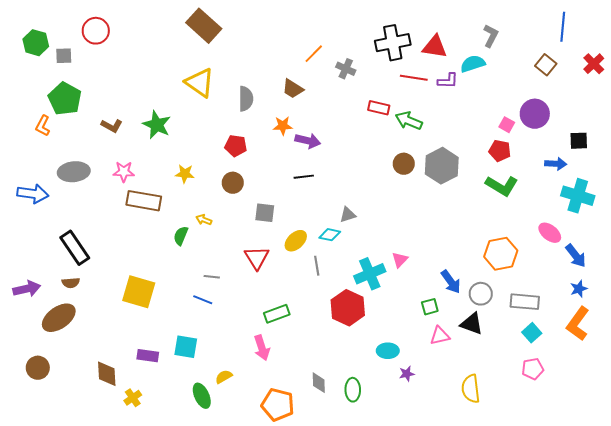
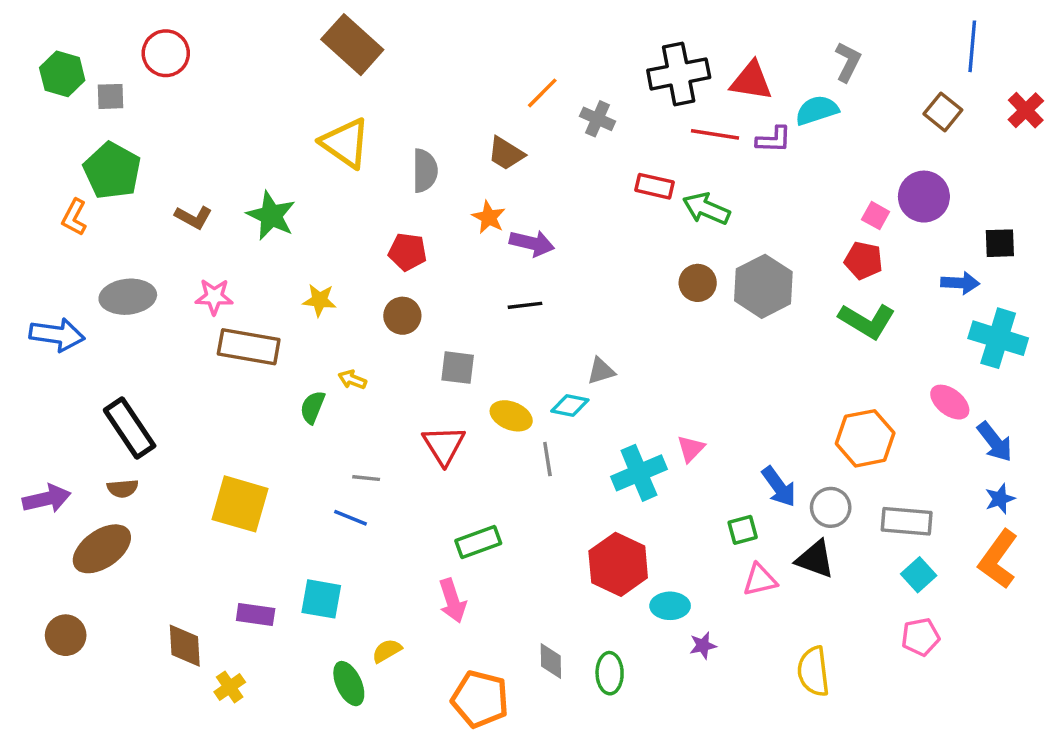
orange star: (283, 126) -> (489, 217), turned 30
yellow ellipse: (296, 241) -> (511, 416), turned 65
red hexagon: (348, 308) -> (618, 564), moved

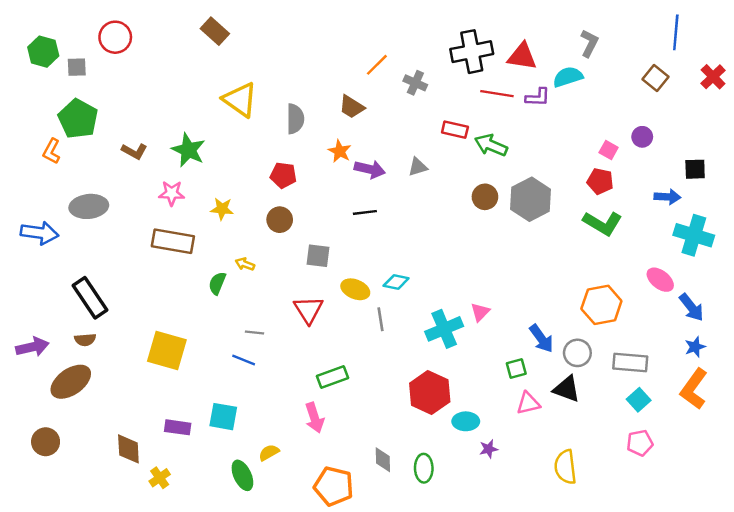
brown rectangle: (352, 45) -> (215, 31), moved, size x0.7
purple circle: (924, 197) -> (642, 137), size x0.6
pink star: (214, 297) -> (172, 193), moved
gray triangle: (601, 371) -> (418, 167), moved

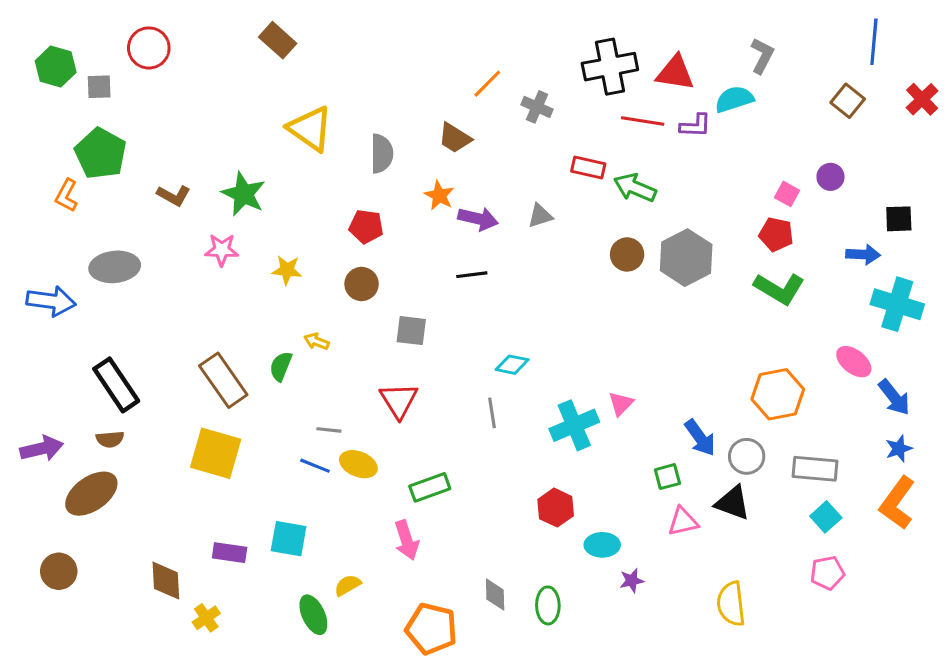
brown rectangle: (173, 241) -> (223, 380), moved, turned 45
yellow ellipse: (355, 289) -> (358, 464), moved
red hexagon: (430, 393) -> (556, 508), size x0.7

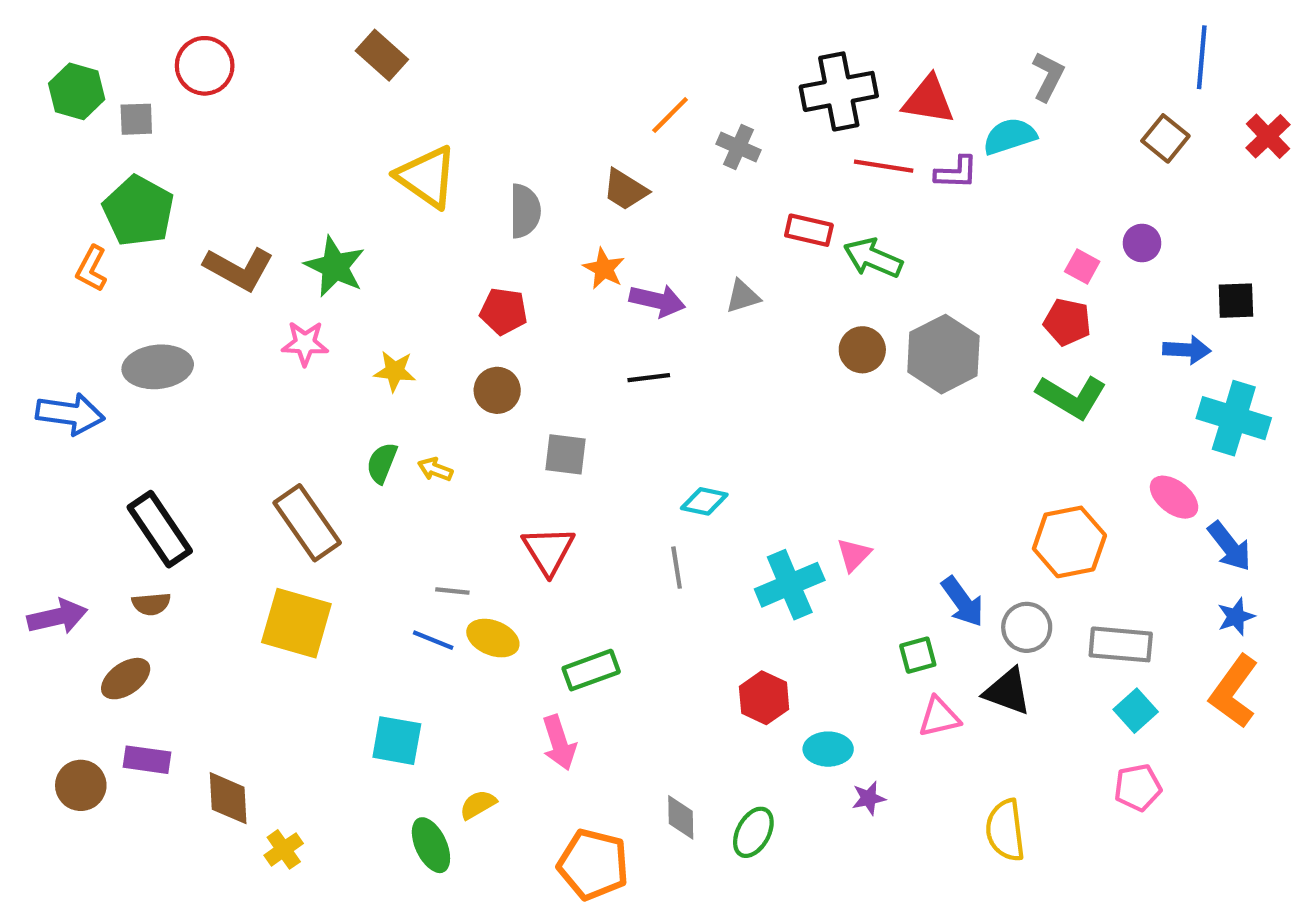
brown L-shape: (174, 195) -> (239, 269), size x1.5
green semicircle: (281, 366) -> (382, 463), moved
brown ellipse: (91, 494) -> (126, 679), size x0.7
purple rectangle: (230, 553) -> (147, 760), moved
green ellipse: (548, 605) -> (753, 832), turned 30

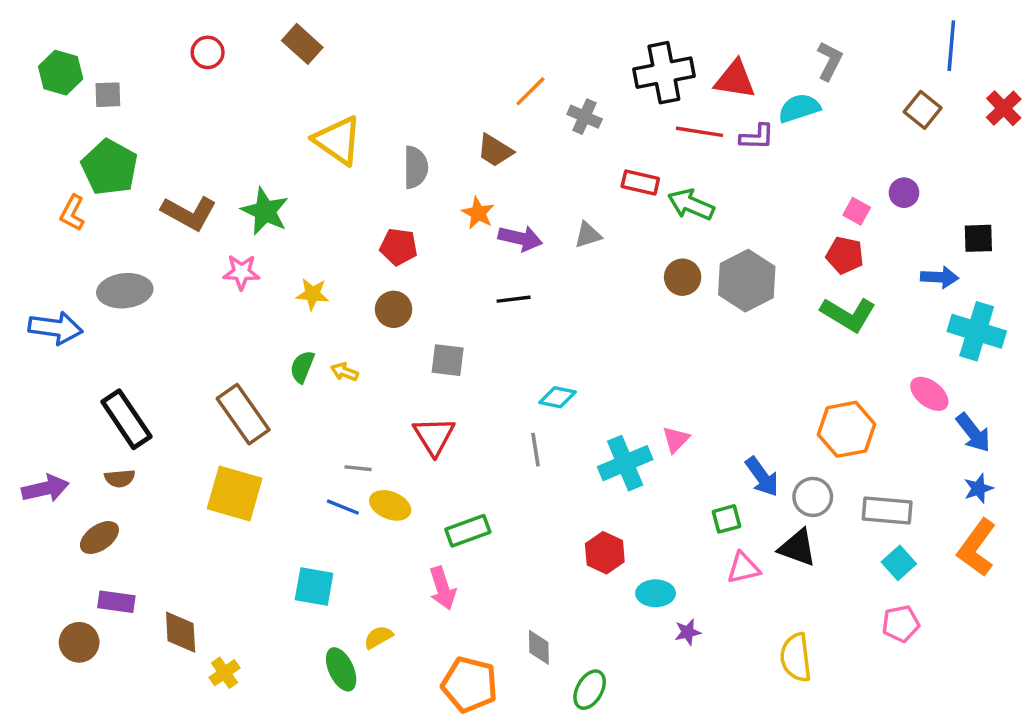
red circle: (205, 66) -> (208, 52), moved, size x0.7
brown circle: (81, 785) -> (79, 642), moved
green ellipse: (753, 832) -> (590, 690), moved

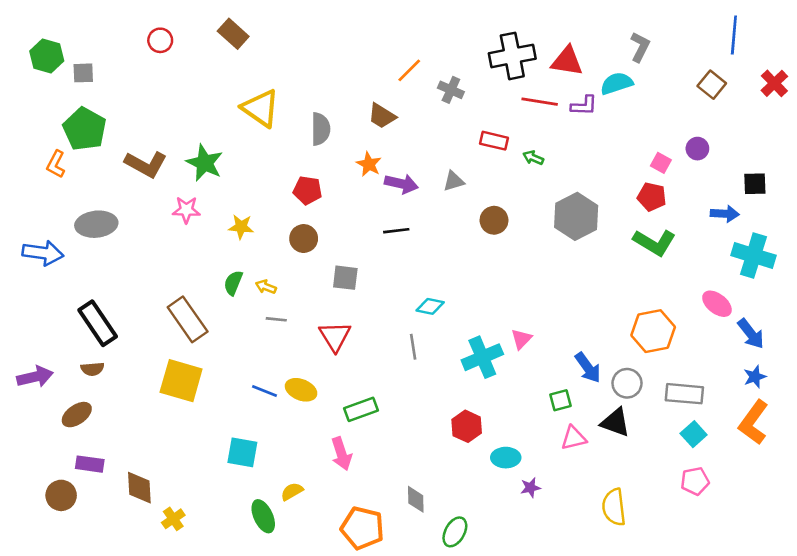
green arrow: (691, 205) -> (533, 158), size x0.6
brown circle: (683, 277) -> (494, 220), moved
gray line: (358, 468) -> (276, 319), moved

